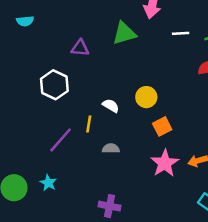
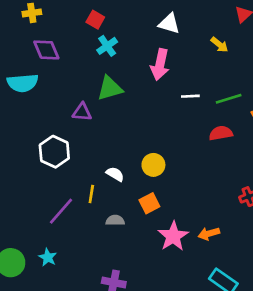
cyan semicircle: (25, 21) -> (23, 83), size x1.6
green triangle: (124, 33) -> (110, 88), moved
orange square: (162, 126) -> (149, 203), moved

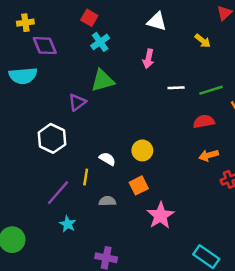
yellow cross: (32, 13) -> (25, 23), moved
pink arrow: (160, 64) -> (148, 59), size x0.7
purple triangle: (82, 112) -> (77, 102), turned -42
orange arrow: (209, 234) -> (209, 155), moved
cyan star: (48, 257) -> (68, 224), moved

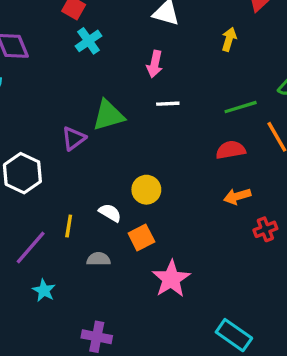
yellow arrow: (203, 41) -> (229, 39), turned -112
green triangle: (103, 81) -> (108, 115), moved
white line: (176, 88) -> (168, 104), moved
purple triangle: (77, 102) -> (74, 138), moved
white semicircle: (107, 159) -> (110, 213), moved

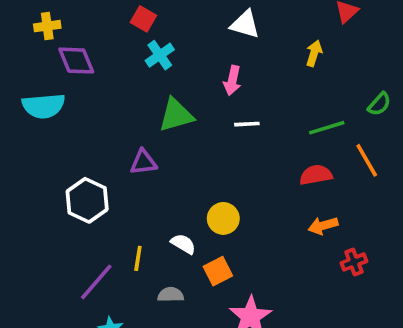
green triangle: (108, 115) -> (176, 115), moved
purple triangle: (74, 138) -> (143, 162), turned 30

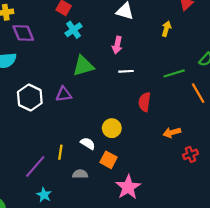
red semicircle: (316, 175) -> (145, 102), moved, turned -72
white hexagon: (87, 200) -> (30, 98), moved
orange square: (218, 271) -> (108, 160), turned -35

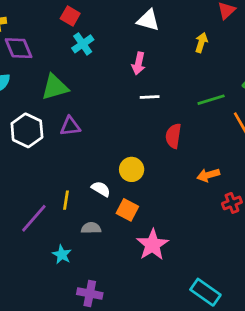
green triangle: (83, 66) -> (55, 87), moved
cyan star: (44, 195) -> (62, 255), moved

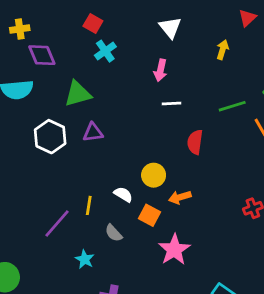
white triangle: (148, 20) -> (170, 28), turned 35
orange arrow: (208, 175) -> (180, 197), moved
gray semicircle: (91, 228) -> (114, 233), turned -132

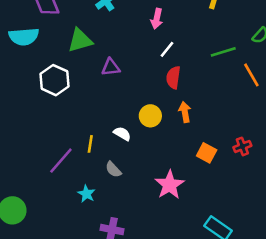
white line: (172, 103) -> (167, 49), turned -48
purple triangle: (93, 132) -> (111, 67), moved
red semicircle: (195, 142) -> (173, 77), moved
orange arrow: (180, 197) -> (185, 112), moved, turned 96
orange square: (149, 215) -> (207, 153), moved

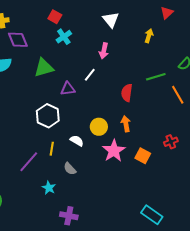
white line: (167, 49) -> (90, 75), moved
red semicircle: (173, 77) -> (127, 93), moved
white hexagon: (55, 80) -> (48, 116), moved
red cross: (242, 146) -> (171, 142), moved
pink star: (170, 185) -> (114, 151), moved

